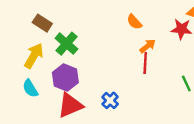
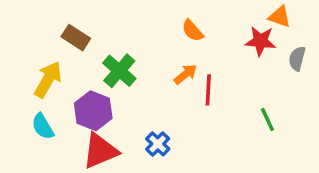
brown rectangle: (42, 23) -> (76, 38), moved
green cross: (67, 44) -> (119, 71), moved
orange arrow: (148, 46) -> (186, 74), moved

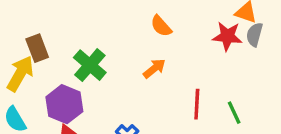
brown rectangle: (76, 38) -> (37, 48), moved, turned 36
gray semicircle: (297, 59) -> (254, 35), moved
red line: (208, 90) -> (197, 104), moved

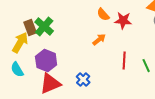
red star: (227, 36) -> (123, 21), moved
green cross: (90, 65) -> (44, 27), moved

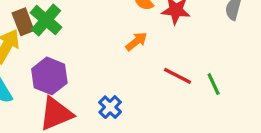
red line: (124, 61) -> (177, 76), turned -66

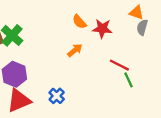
red line: (177, 76) -> (119, 65), moved

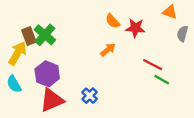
gray semicircle: (142, 27) -> (182, 34), moved
green line: (129, 80) -> (162, 80), turned -35

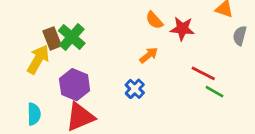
cyan semicircle: (14, 84) -> (34, 114), moved, turned -150
blue cross: (90, 96) -> (135, 89), moved

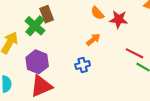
brown rectangle: (52, 38) -> (47, 14), moved
blue cross: (135, 89) -> (83, 65), turned 32

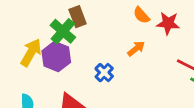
purple hexagon: (37, 62) -> (56, 57), moved
blue cross: (83, 65) -> (104, 73), moved, turned -32

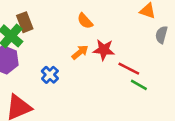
red star: (168, 23) -> (104, 50), moved

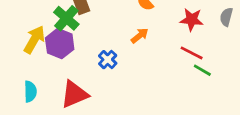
red star: (104, 50) -> (192, 20), moved

